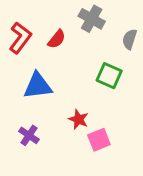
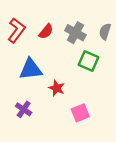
gray cross: (92, 19) -> (75, 33), moved
red star: (79, 119) -> (57, 88), moved

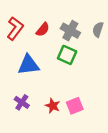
green square: (88, 61) -> (67, 55), moved
red star: (57, 88) -> (53, 106), moved

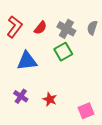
green square: (67, 55) -> (63, 52), turned 36
pink square: (75, 106) -> (86, 111), moved

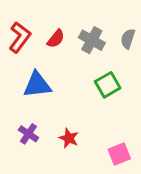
green square: (63, 52) -> (108, 85), moved

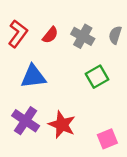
purple cross: (28, 134) -> (26, 121), size x1.5
red star: (69, 138) -> (62, 125), size x1.5

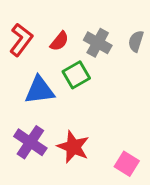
green square: (97, 77) -> (76, 75), moved
pink square: (107, 139) -> (127, 164), turned -36

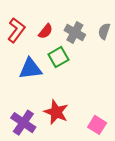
purple cross: (30, 142) -> (23, 123), moved

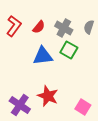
green square: (58, 57) -> (69, 50), moved, turned -30
blue triangle: (30, 69) -> (43, 56), moved

